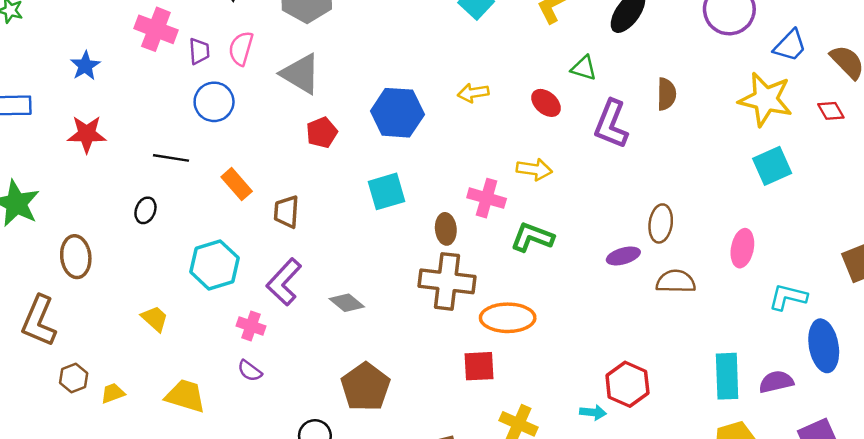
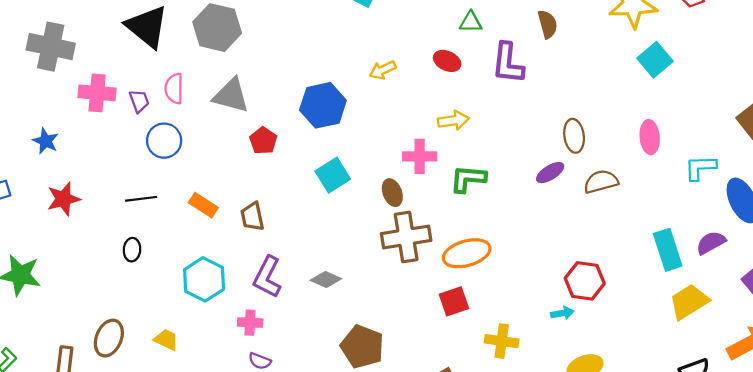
brown ellipse: (76, 257) -> (109, 338), moved, turned 45

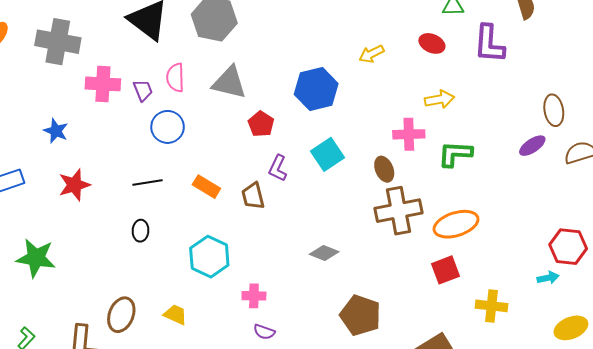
purple L-shape: (267, 277) -> (278, 168), moved, size x0.7

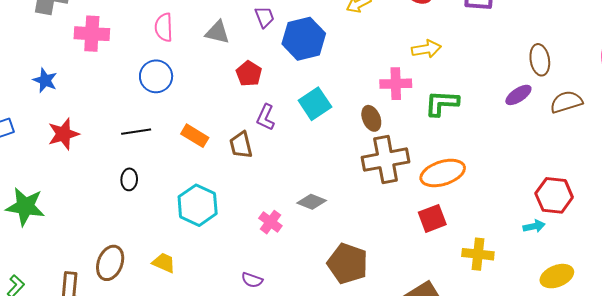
gray triangle: (229, 83) -> (217, 32), size x0.7
purple trapezoid: (143, 90) -> (265, 17), moved
pink cross: (254, 296) -> (270, 222), moved, turned 35

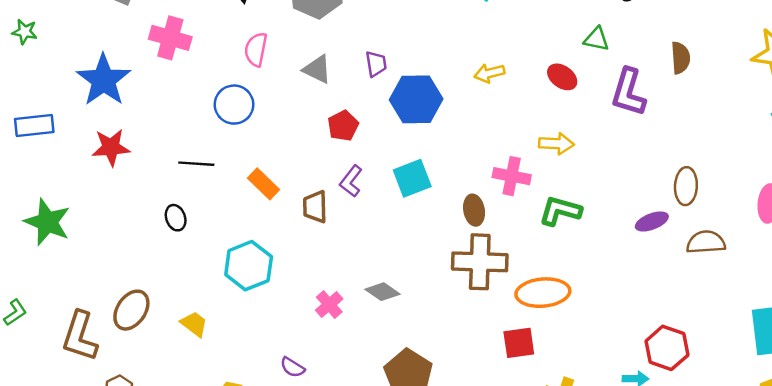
blue star: (45, 80) -> (104, 80), size x1.8
black ellipse: (129, 179) -> (176, 218), turned -35

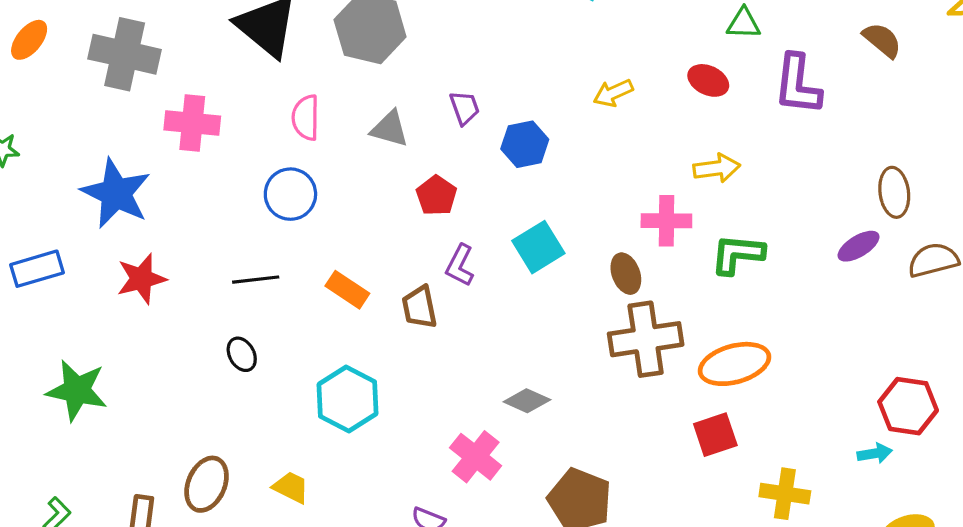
brown semicircle: (680, 58) -> (882, 40), moved, turned -36
blue hexagon: (416, 99) -> (525, 144), size x0.7
pink cross: (329, 304) -> (476, 457), moved, size x1.4

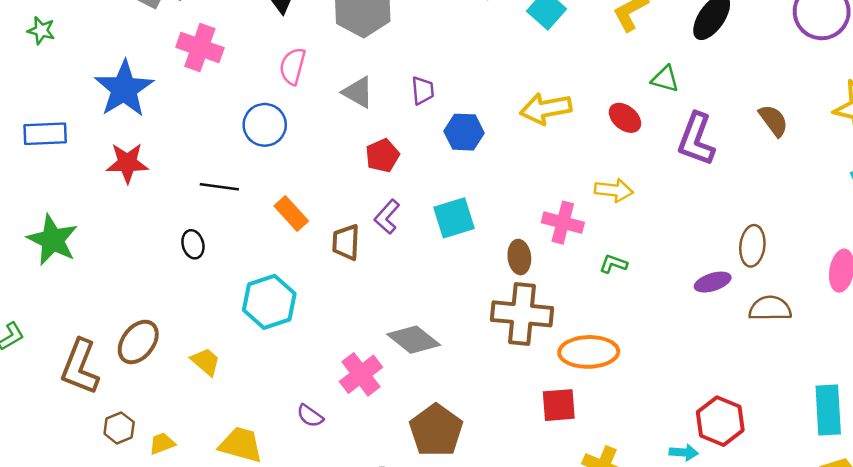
yellow arrow: (613, 93) -> (546, 109), size x1.5
green L-shape: (737, 254) -> (613, 264), size x0.6
gray diamond: (527, 401) -> (414, 340), size x1.4

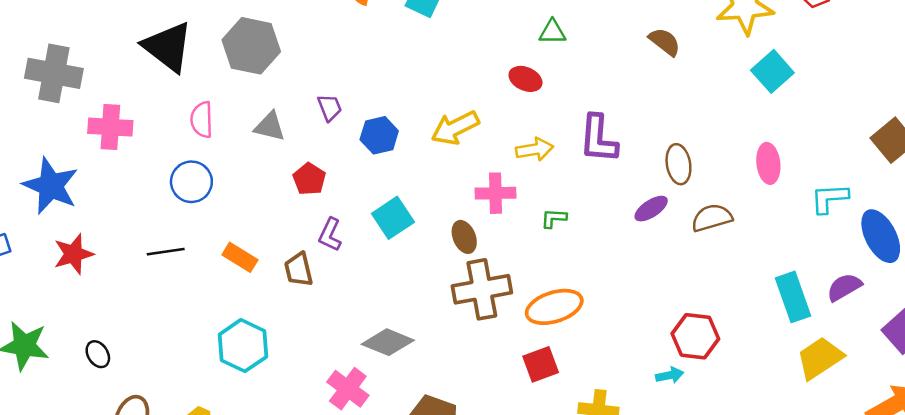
yellow arrow: (546, 109) -> (455, 128), moved
purple L-shape: (696, 139) -> (598, 139), moved
black ellipse: (193, 244) -> (98, 354), moved

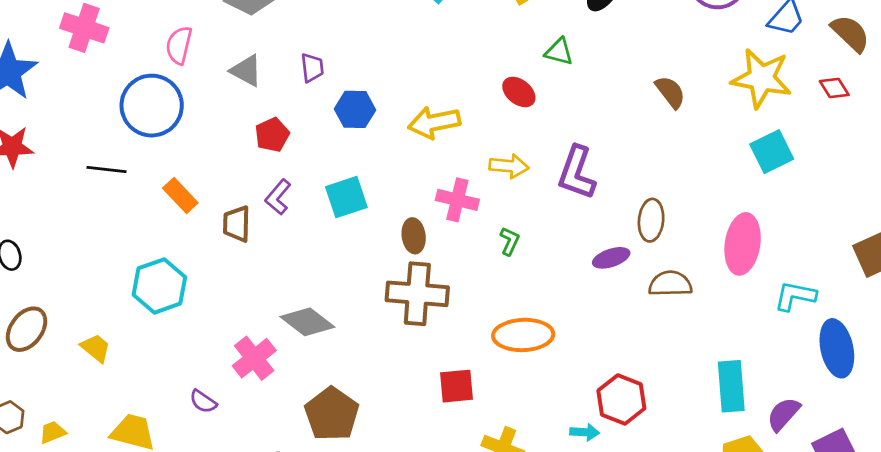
pink ellipse: (768, 163) -> (743, 244), size x1.4
blue circle: (191, 182) -> (152, 106), size x1.4
green L-shape: (554, 218) -> (510, 241), turned 96
purple semicircle: (844, 287) -> (783, 414), moved, turned -33
orange ellipse: (554, 307) -> (523, 335), moved

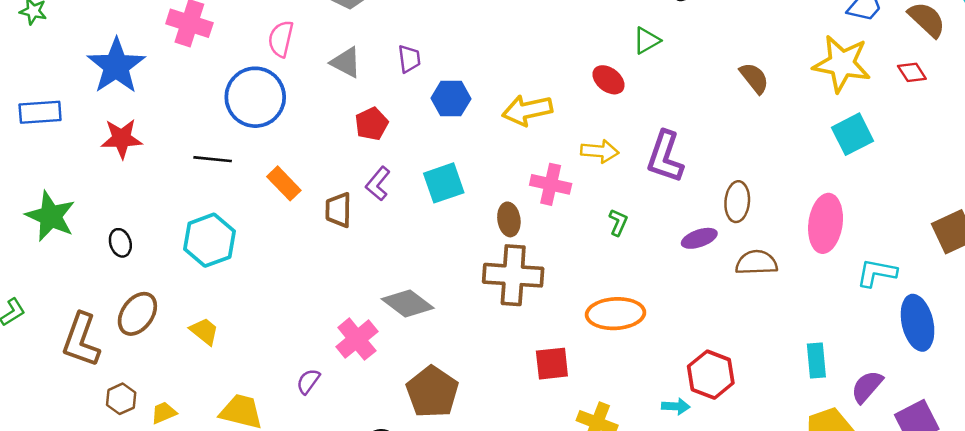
green triangle: (559, 52) -> (647, 41), turned -44
green L-shape: (510, 241) -> (618, 222), moved
cyan hexagon: (159, 286) -> (209, 240), moved
cyan rectangle: (731, 386) -> (816, 360), size x0.7
purple semicircle: (203, 401) -> (308, 381), turned 92

